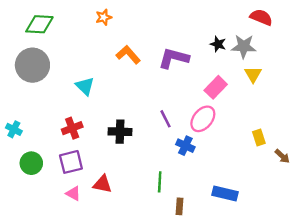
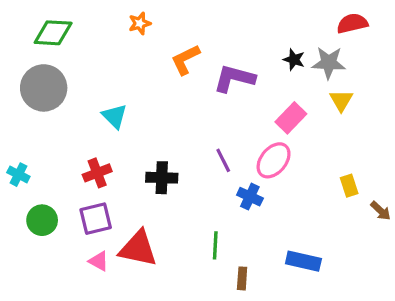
red semicircle: (261, 17) -> (352, 23), turned -35
orange L-shape: (128, 55) -> (185, 60), moved, turned -75
red triangle: (102, 184) -> (138, 249), size x1.5

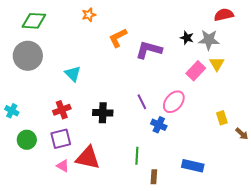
pink rectangle: (291, 118) -> (196, 71), moved

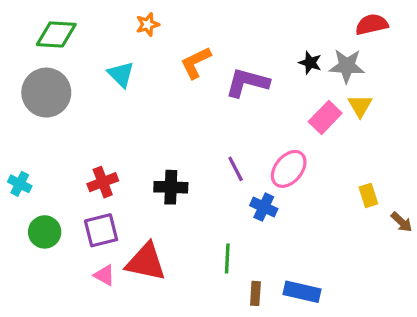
cyan triangle: (73, 74) -> (121, 74), moved
blue rectangle: (193, 166) -> (302, 292), moved

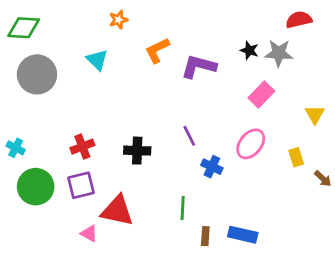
green diamond: (56, 34) -> (24, 28), moved
yellow triangle: (360, 106) -> (315, 114), moved
pink ellipse: (289, 169) -> (251, 144), moved
green circle: (45, 232) -> (36, 187), size x1.4
pink triangle: (104, 275) -> (89, 233), moved

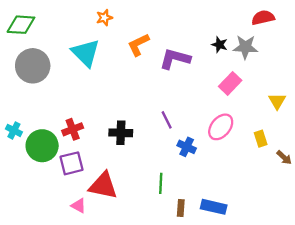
cyan triangle: (97, 60) -> (86, 53), size x1.5
green circle: (36, 187) -> (42, 146), moved

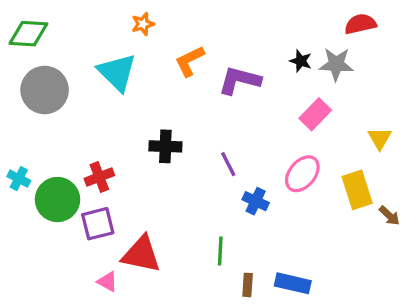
black cross: (121, 133) -> (165, 146), moved
yellow rectangle: (261, 139) -> (357, 190), size x1.6

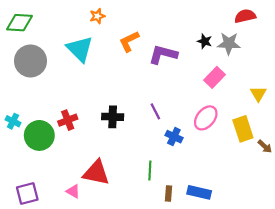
black cross: (165, 146) -> (113, 117), moved
purple square: (98, 224) -> (27, 193), moved

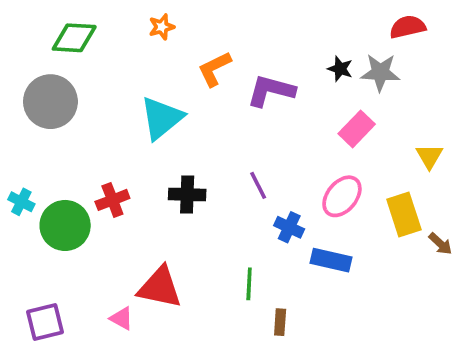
green diamond: (20, 23) -> (74, 38), moved
cyan triangle: (80, 49) -> (162, 118), moved, turned 36
blue rectangle: (199, 192) -> (331, 260), moved

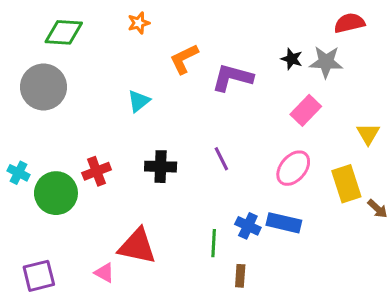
cyan triangle: (162, 118) -> (139, 101), size x0.6
blue cross: (289, 227) -> (248, 226), moved

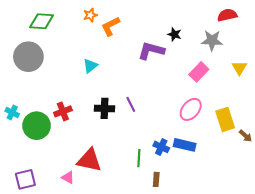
orange L-shape: (184, 59) -> (111, 26), moved
black star: (292, 59) -> (174, 34), moved
yellow triangle: (368, 134) -> (239, 68), moved
purple line: (221, 159) -> (131, 104), moved

